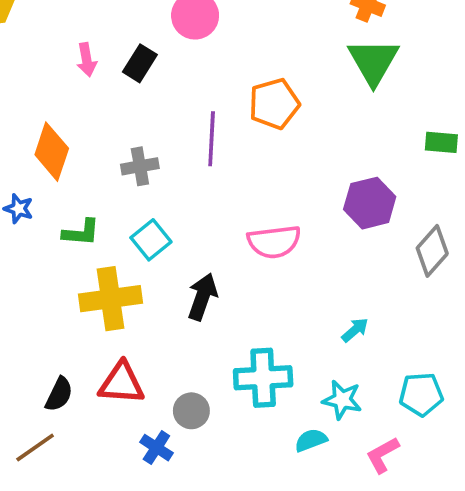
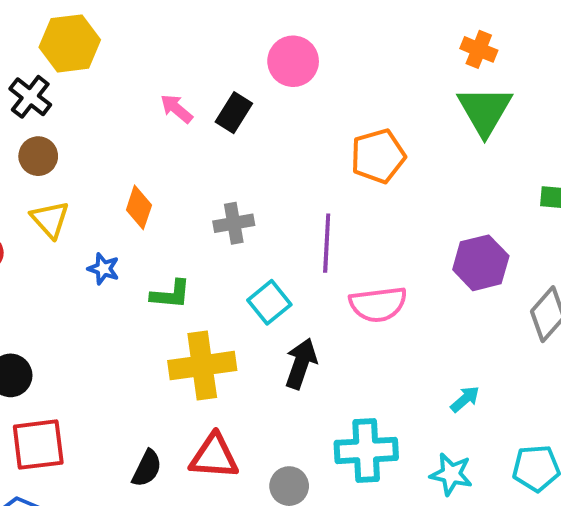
pink arrow: (87, 60) -> (177, 109), turned 140
purple line: (212, 139) -> (327, 243), moved
orange diamond: (52, 152) -> (139, 207), size x0.7
cyan square: (151, 240) -> (269, 302), moved

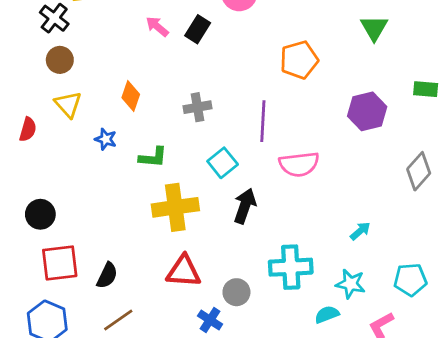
green triangle: (485, 111) -> (374, 28), size x0.7
purple hexagon: (481, 263) -> (367, 111), moved
black semicircle: (147, 468) -> (107, 275), moved

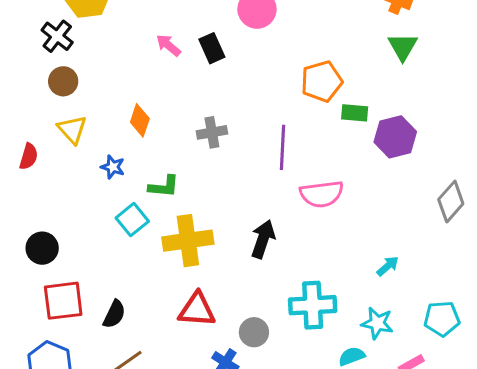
black rectangle: (198, 29) -> (212, 48), turned -56
green rectangle: (426, 89) -> (355, 113), moved
cyan square: (223, 163) -> (132, 220), moved

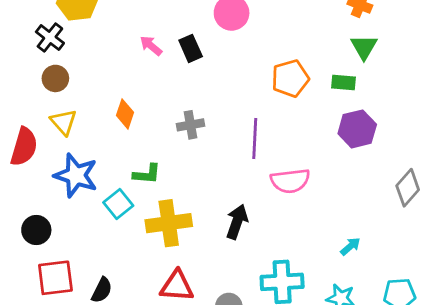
green rectangle: (355, 113) -> (343, 83), moved
red semicircle: (29, 156) -> (24, 147), size x1.6
blue star: (113, 167) -> (76, 175), moved, size x2.0

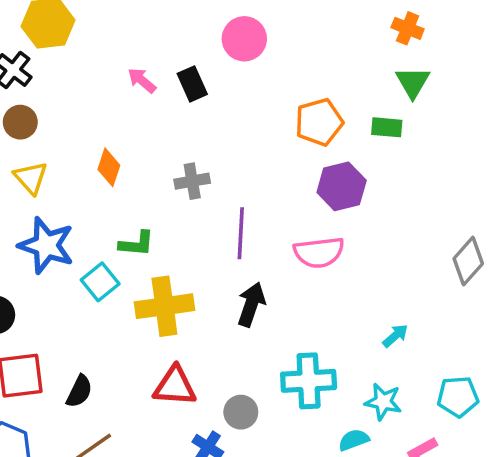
purple hexagon: (357, 129) -> (342, 186), moved
purple line: (255, 139) -> (241, 233), moved

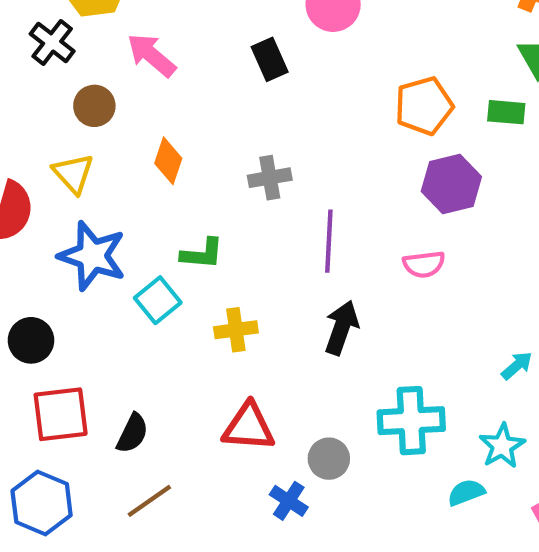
pink arrow: (142, 80) -> (151, 55), moved, size x1.4
brown circle: (20, 122) -> (94, 106), moved
pink semicircle: (319, 252) -> (424, 264), size x0.7
yellow cross: (164, 306) -> (236, 330), size x0.6
cyan star: (383, 402) -> (502, 446), turned 30

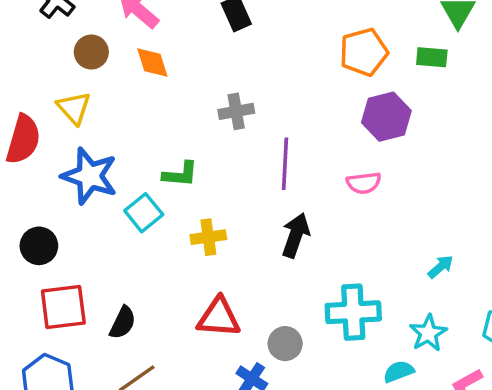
orange diamond: (168, 161) -> (152, 62), moved, turned -36

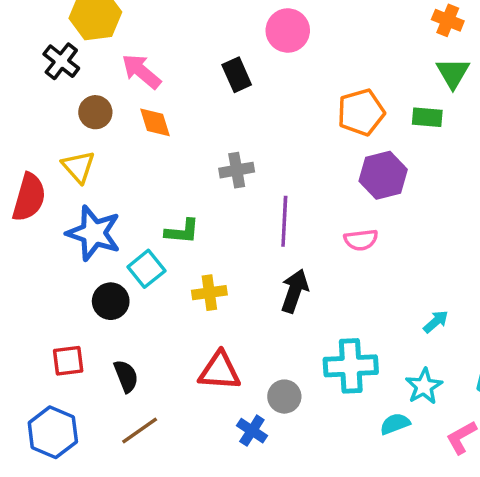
black circle: (39, 246) -> (111, 301), moved
red square: (63, 307) -> (68, 361), size x0.7
black semicircle: (123, 323) -> (126, 376), turned -48

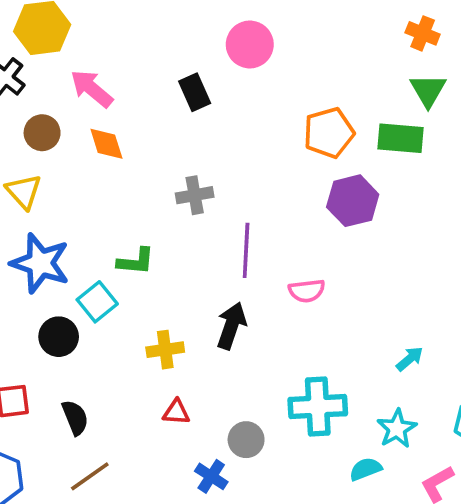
green rectangle: (427, 117) -> (400, 138), size x1.4
pink semicircle: (361, 240) -> (307, 291), moved
black arrow: (295, 291) -> (231, 326), moved
yellow cross: (209, 293) -> (165, 350), moved
red triangle: (220, 371) -> (176, 412), size x0.6

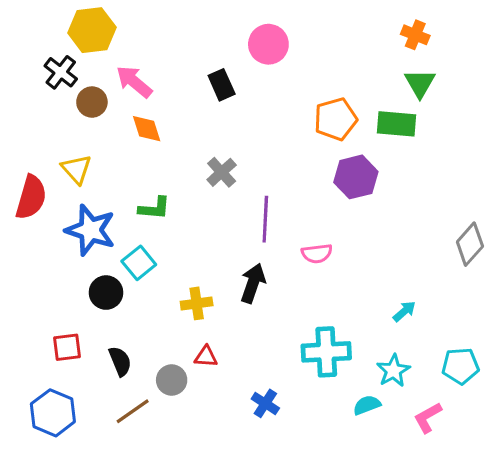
brown circle: (42, 133) -> (92, 102), moved
gray cross: (195, 195) -> (222, 172), turned -32
green L-shape: (136, 261) -> (154, 208), moved
gray circle: (246, 440) -> (172, 380), moved
blue cross: (211, 476) -> (265, 403), moved

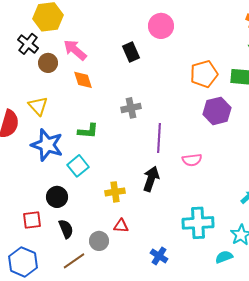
gray cross: (222, 172) -> (131, 108), turned 30
black circle: (106, 293) -> (57, 197), moved

